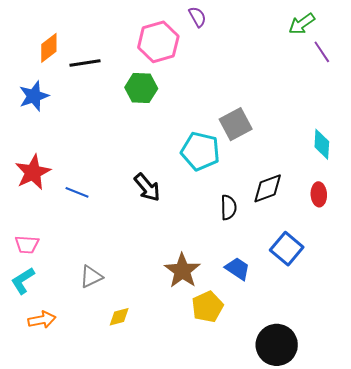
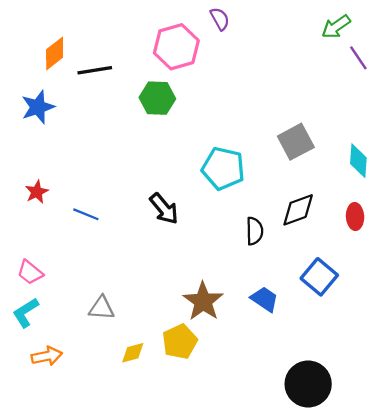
gray square: (236, 124) -> (296, 142), moved
red star: (33, 172) -> (37, 192), size x0.6
pink trapezoid: (27, 245) -> (30, 272), turned 35
gray triangle: (91, 277) -> (102, 308), turned 30
yellow pentagon: (207, 307) -> (180, 342), moved

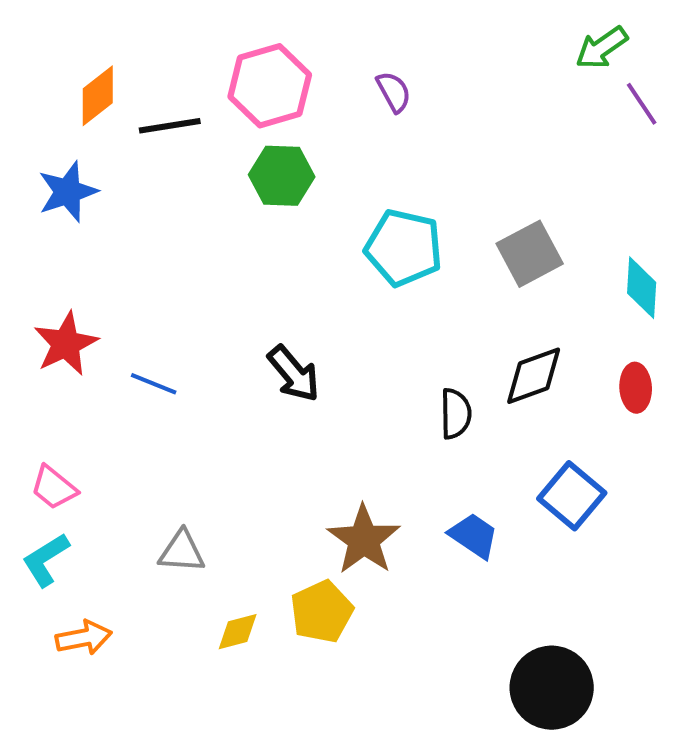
purple semicircle: (220, 19) -> (394, 92), moved
pink hexagon: (176, 47) -> (270, 86), moved
cyan pentagon: (223, 168) -> (404, 248), moved
red star: (37, 192) -> (66, 344), size x1.5

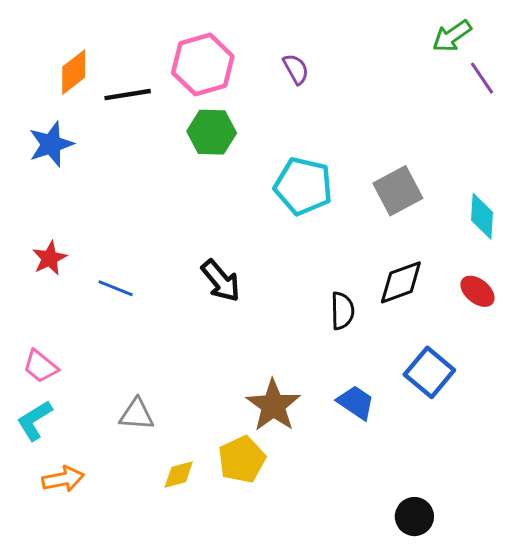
red star: (66, 344) -> (50, 258), size x0.7
red ellipse: (636, 388) -> (477, 291), turned -48
black circle: (552, 688) -> (414, 517), size x0.6

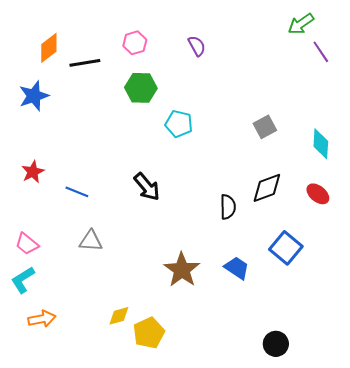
pink hexagon: (203, 65) -> (135, 43), size x0.6
cyan pentagon: (303, 186) -> (179, 124), moved, size x0.7
gray square: (398, 191) -> (265, 127), size x0.7
gray triangle: (137, 414) -> (91, 241), moved
yellow pentagon: (242, 459) -> (149, 333), moved

